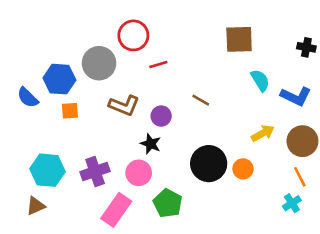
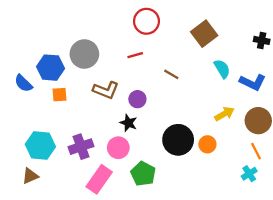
red circle: (133, 35) -> (146, 21), moved
brown square: (239, 39) -> (204, 34), turned -35
brown line: (201, 100) -> (171, 74), moved

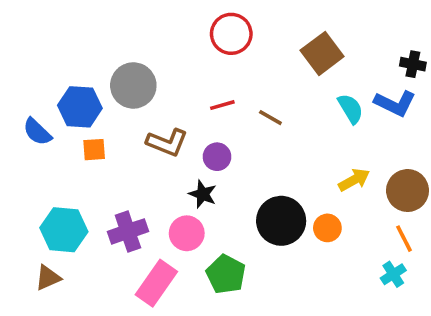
red line: (135, 55) -> (222, 105), moved
blue L-shape: (253, 82) -> (395, 103), moved

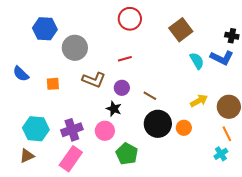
blue hexagon: (80, 107) -> (45, 29), moved
brown line: (270, 118) -> (150, 96), moved
pink rectangle: (156, 283) -> (71, 159), moved

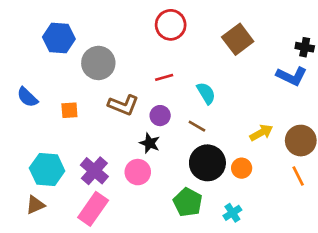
cyan semicircle: (197, 61) -> (206, 93), moved
purple cross: (72, 130) -> (94, 171), turned -30
green pentagon: (127, 154) -> (188, 202), moved
cyan cross: (221, 154) -> (232, 213), moved

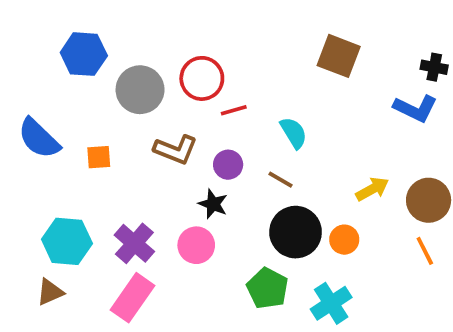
red circle: (171, 25) -> (202, 78), moved
brown square: (238, 39) -> (339, 56), turned -32
blue semicircle: (27, 97) -> (39, 138), size x1.4
cyan cross: (232, 213) -> (331, 303), size x1.5

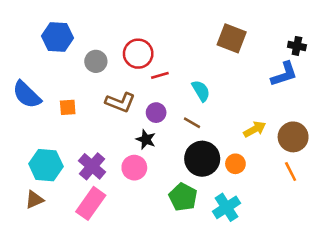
gray circle: (140, 90) -> (96, 61), size x0.7
blue L-shape: (415, 108) -> (284, 74), turned -44

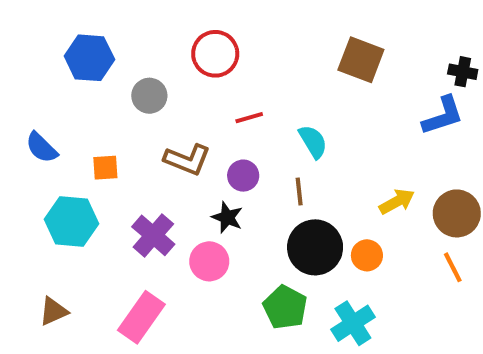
red circle: (138, 54) -> (215, 54), moved
blue semicircle: (27, 95) -> (42, 148), size x0.7
brown line: (192, 123) -> (299, 192), turned 54
cyan hexagon: (46, 165) -> (72, 221), moved
purple cross: (92, 166) -> (153, 235), moved

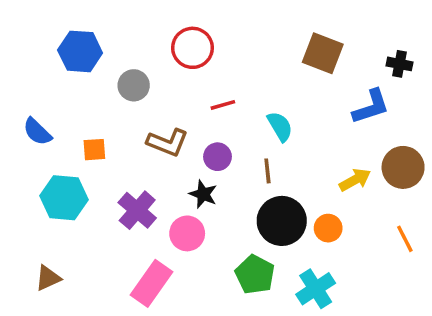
black cross: (463, 72) -> (400, 64), moved
blue L-shape: (443, 116) -> (371, 107), moved
brown circle: (457, 213) -> (403, 167), moved
pink rectangle: (141, 317) -> (151, 283), moved

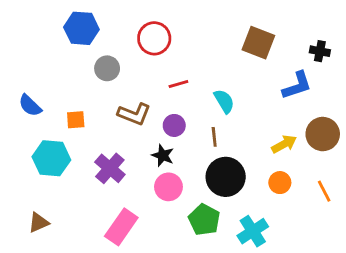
blue hexagon: (80, 51) -> (81, 28), moved
orange circle: (328, 228) -> (280, 183), moved
pink circle: (187, 233) -> (168, 187), moved

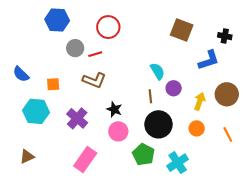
red line: (178, 84) -> (95, 54), moved
purple circle: (174, 125) -> (174, 88), moved
yellow arrow: (284, 144) -> (200, 101), turned -42

